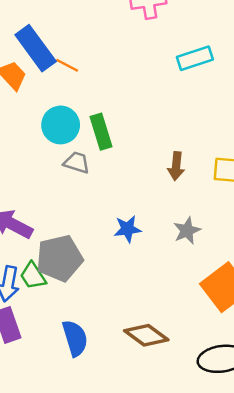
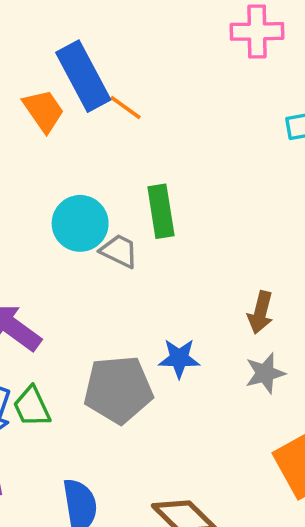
cyan circle: (61, 125) -> (80, 223), moved
brown arrow: (176, 166) -> (260, 312), moved
gray pentagon: (59, 258) -> (118, 390), moved

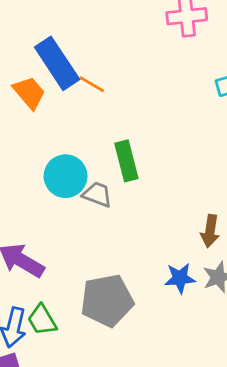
blue star: (179, 358) -> (180, 278), moved

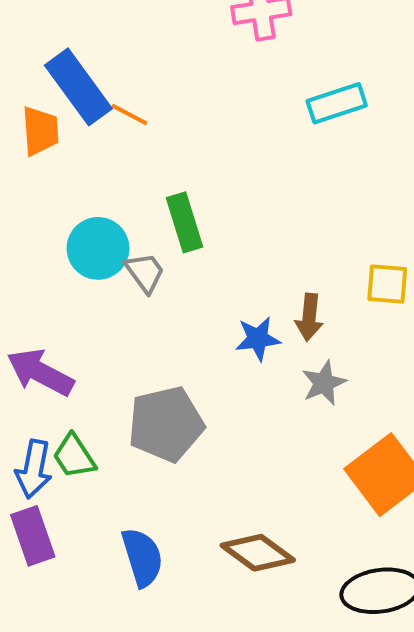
orange trapezoid: (29, 93) -> (40, 131), turned 39
gray trapezoid: (97, 194) -> (145, 272), turned 36
blue star: (180, 278) -> (258, 339), moved

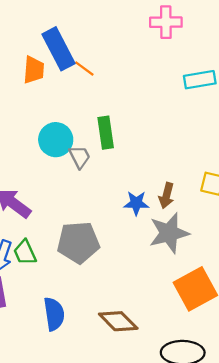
gray star: (324, 383) -> (169, 233), size x1.6

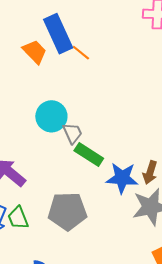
orange trapezoid: (34, 70) -> (35, 52), turned -52
green rectangle: (106, 133) -> (89, 154), moved, turned -52
blue star: (136, 203) -> (122, 178), size x1.4

